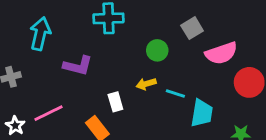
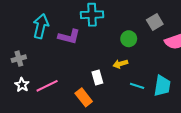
purple L-shape: (78, 66) -> (69, 37), moved
cyan line: (175, 94) -> (137, 86), moved
white star: (15, 126) -> (22, 85), moved

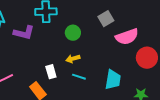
green circle: (129, 39) -> (73, 33), moved
cyan line: (137, 86) -> (79, 77), moved

